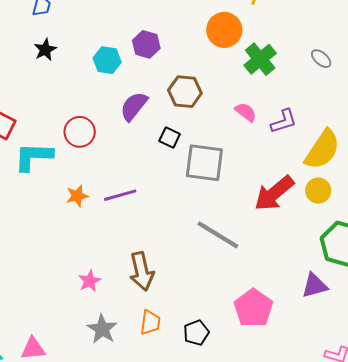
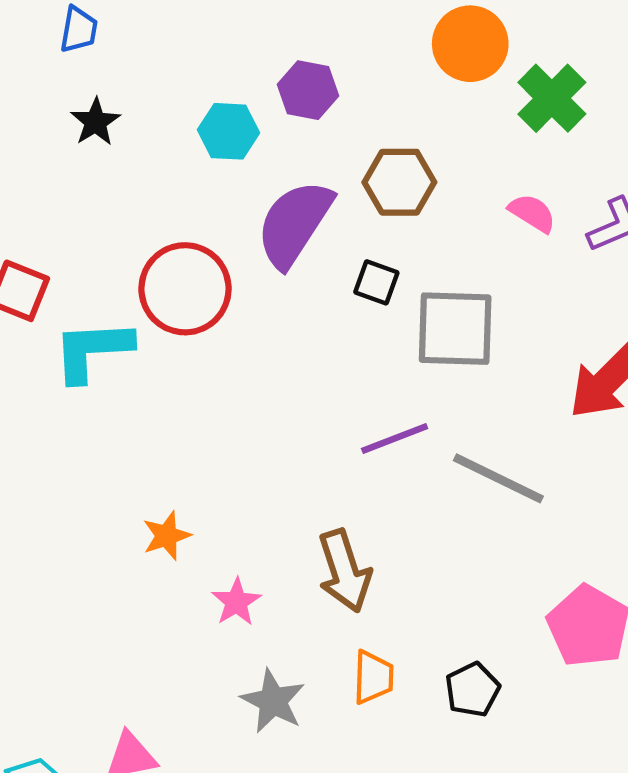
purple semicircle: (134, 106) -> (294, 224), size x1.4
red circle: (80, 132) -> (185, 289), size x1.4
purple line: (120, 195) -> (395, 439), moved
orange star: (77, 196) -> (167, 536), moved

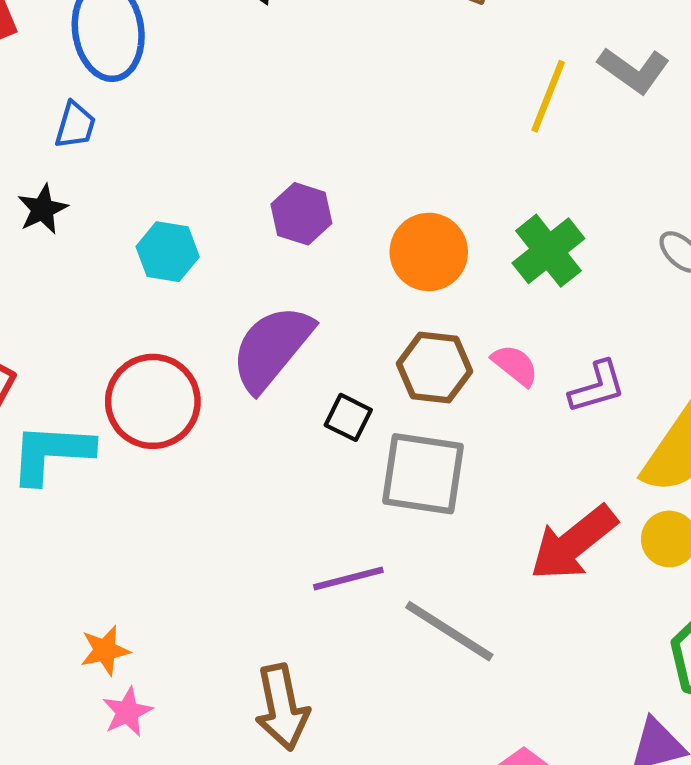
orange circle: (470, 44) -> (429, 252), moved
black star: (95, 122) -> (43, 209), moved
cyan hexagon: (229, 131) -> (168, 252), moved
brown hexagon: (399, 182) -> (434, 367), moved
pink star: (236, 602) -> (127, 712), moved

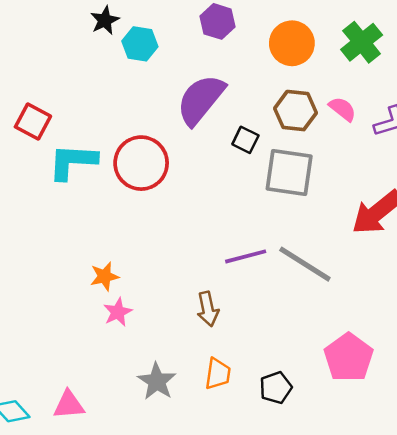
black star: (43, 209) -> (105, 20), moved
red circle: (153, 401) -> (141, 163), moved
purple line: (348, 578) -> (246, 256), moved
brown arrow: (282, 707) -> (208, 309), size x0.7

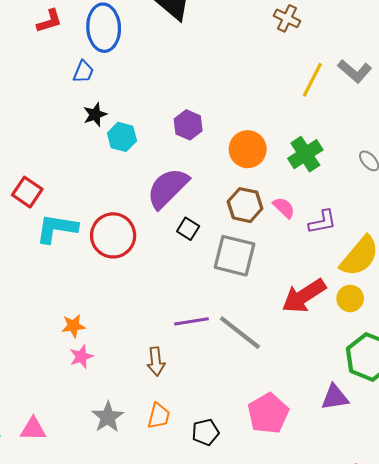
black square: (245, 140) -> (188, 229), moved

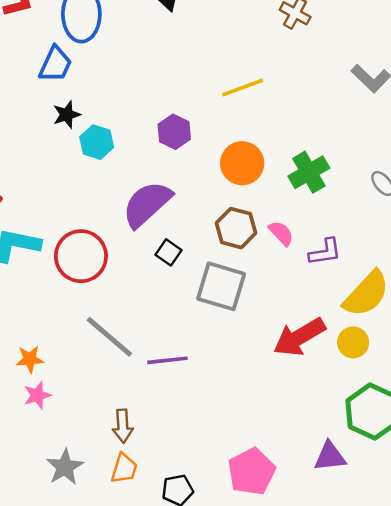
blue trapezoid: (83, 72) -> (55, 64), size x1.4
yellow line: (312, 80) -> (243, 88), moved, turned 40
gray line: (240, 333) -> (109, 337), moved
brown arrow: (156, 361) -> (123, 426), moved

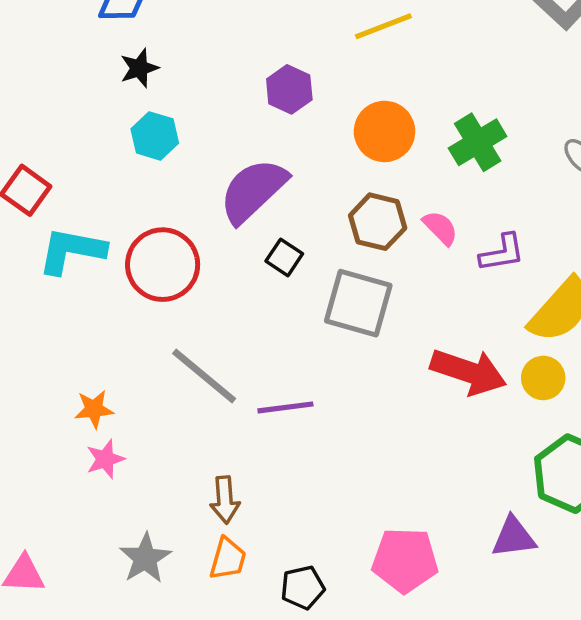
cyan hexagon: (97, 142) -> (155, 136), moved
red arrow: (299, 337) -> (468, 372), turned -130
pink pentagon: (252, 472) -> (405, 560), turned 30

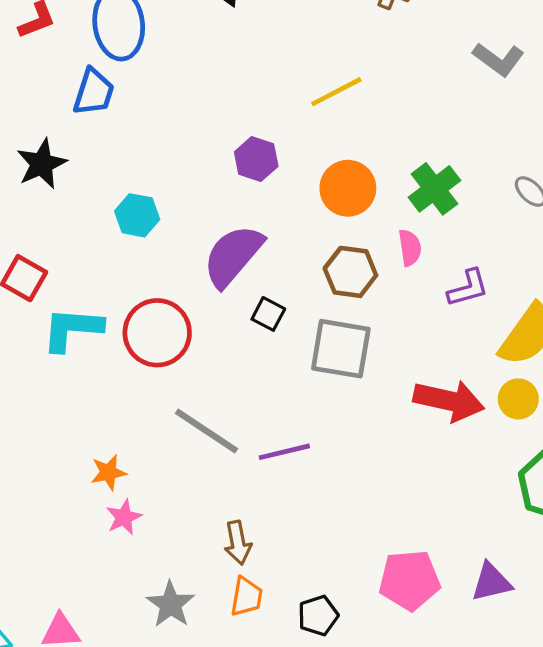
black star: (139, 68) -> (42, 164), moved, size x1.4
pink semicircle: (440, 228) -> (410, 248), moved, turned 42
purple triangle: (514, 537) -> (491, 582), moved

